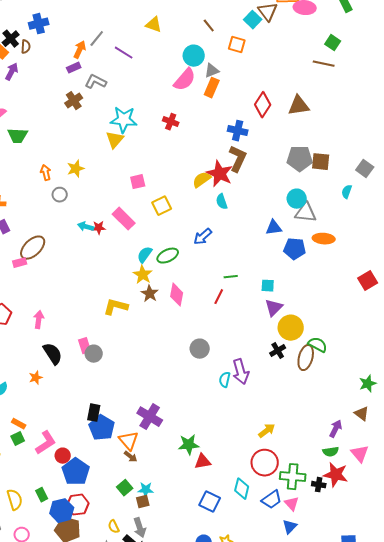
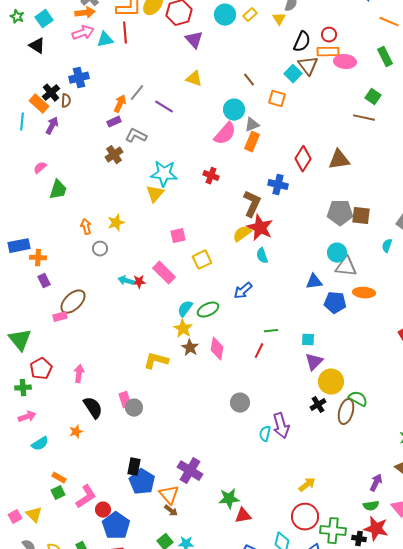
green trapezoid: (18, 136) -> (58, 190), turned -75
brown L-shape: (238, 159) -> (252, 204), moved

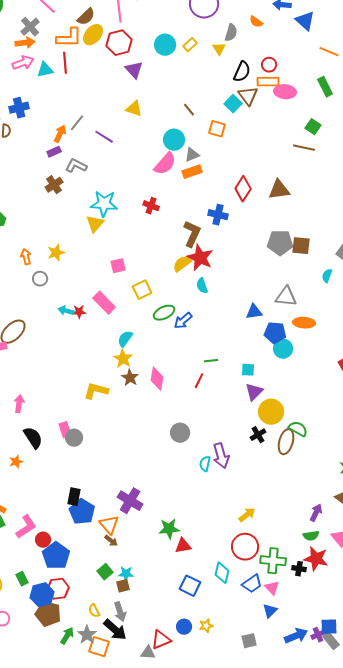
orange rectangle: (252, 142) -> (192, 172), turned 48
cyan circle: (337, 253) -> (283, 349), moved
green ellipse: (208, 310) -> (164, 313), moved

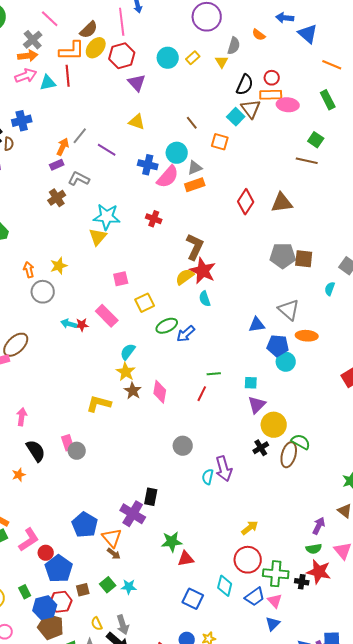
blue cross: (218, 215) -> (148, 165), moved
gray circle: (40, 279) -> (43, 292), size x1.5
gray triangle: (286, 297) -> (289, 310), turned 35
black rectangle: (74, 497) -> (151, 497), moved
brown square: (123, 586) -> (83, 590), moved

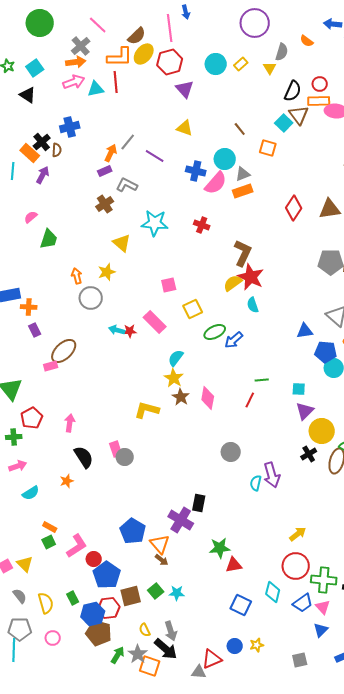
yellow triangle: (98, 237) -> (122, 243), moved, turned -30
brown square: (83, 590) -> (131, 596), size x1.5

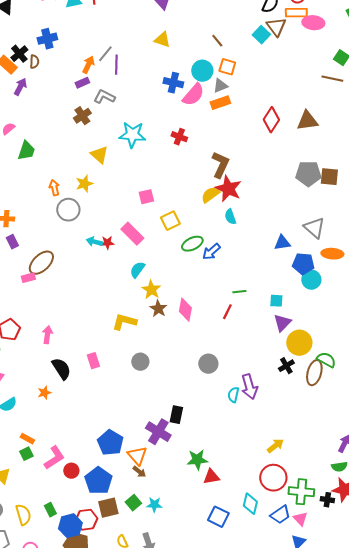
orange square: (268, 148) -> (227, 67), moved
purple line: (155, 156) -> (116, 65), moved, turned 60
cyan semicircle: (176, 358) -> (137, 270), moved
gray circle: (125, 457) -> (140, 362), moved
blue pentagon: (107, 575) -> (98, 481), moved

